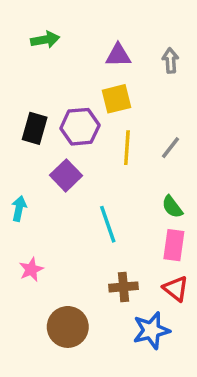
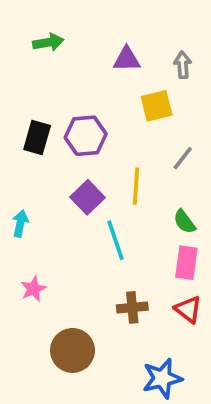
yellow square: (117, 99) -> (157, 106), moved
yellow line: (127, 148) -> (136, 186), moved
purple square: (66, 175) -> (87, 197), moved
blue star: (151, 330) -> (162, 378), moved

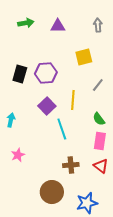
purple triangle: (127, 59) -> (58, 26), moved
gray arrow: (183, 65) -> (98, 25), moved
brown circle: (73, 350) -> (52, 192), moved

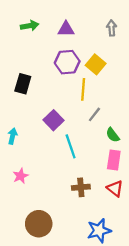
yellow square: (84, 57) -> (96, 64), turned -36
purple hexagon: (46, 73) -> (67, 62), moved
gray line: (98, 85) -> (94, 114), moved
yellow line: (73, 100) -> (83, 89), moved
brown circle: (52, 192) -> (39, 224), moved

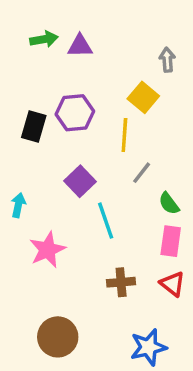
gray arrow: (112, 28) -> (167, 60), moved
purple triangle: (66, 29) -> (80, 46), moved
purple hexagon: (67, 62) -> (75, 113), moved
pink star: (20, 176) -> (47, 250), moved, size x1.5

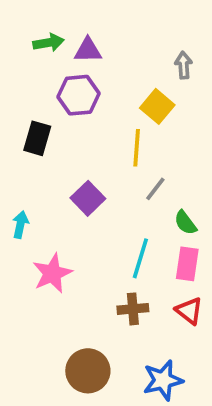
purple hexagon: (75, 113) -> (79, 95), moved
cyan line: (106, 221) -> (140, 258), moved, turned 36
brown circle: (58, 337) -> (88, 371), moved

